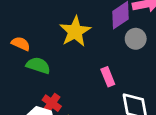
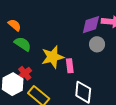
yellow star: (75, 31) -> (53, 57), moved

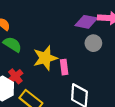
purple diamond: (91, 25) -> (86, 22), turned 30

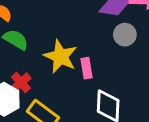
yellow star: (45, 58) -> (61, 56), turned -30

